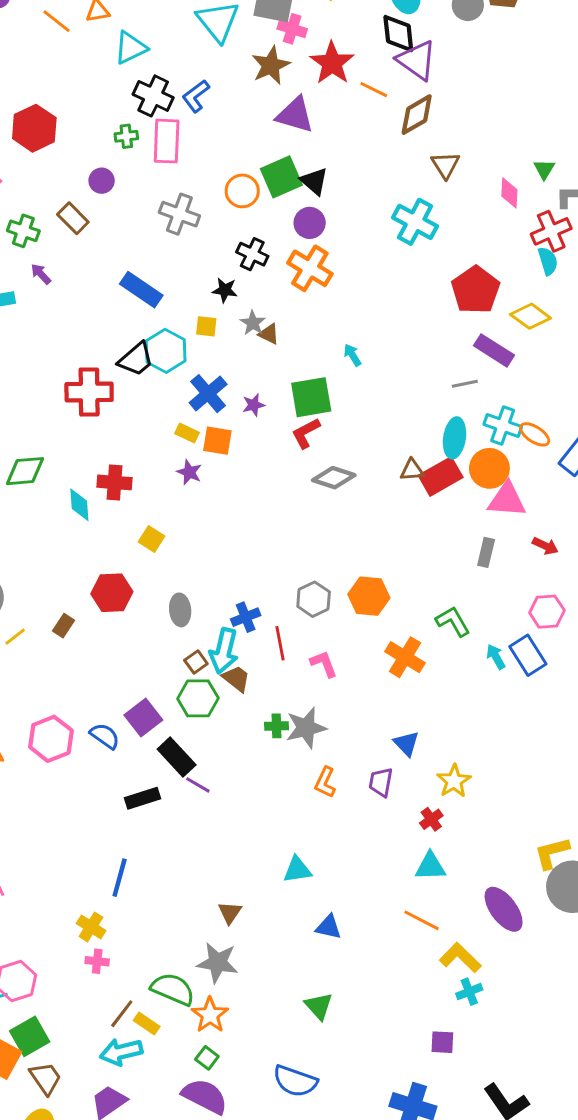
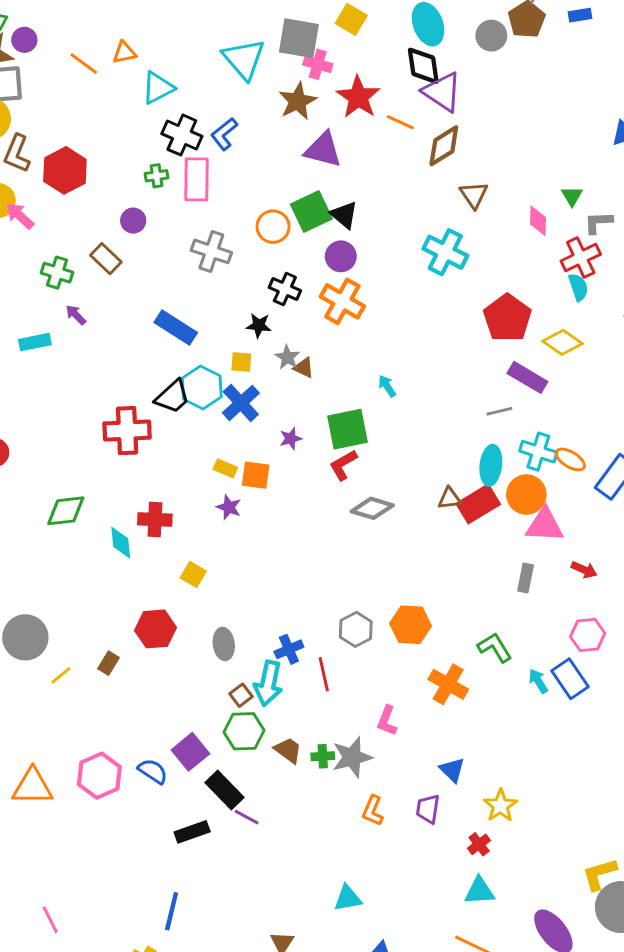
blue cross: (208, 394) -> (241, 403), moved
pink L-shape: (324, 664) -> (387, 721), moved, turned -136
brown trapezoid: (236, 679) -> (288, 750), moved

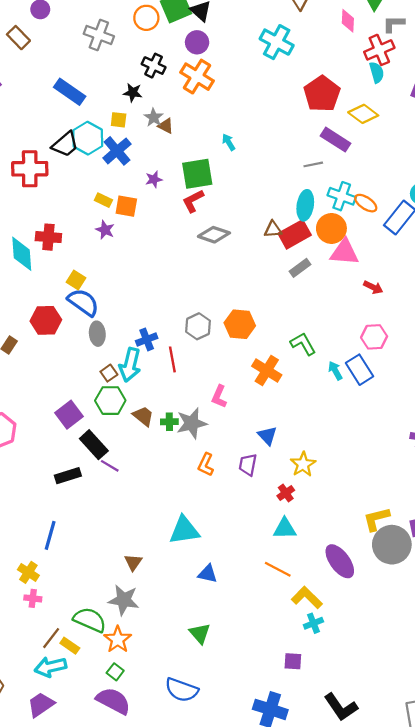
cyan diamond: (121, 543) -> (22, 254), size x1.4
gray rectangle: (526, 578) -> (300, 268), moved, turned 40
blue semicircle: (153, 771) -> (83, 302), moved, size x1.4
cyan triangle: (348, 898) -> (184, 530), size x1.4

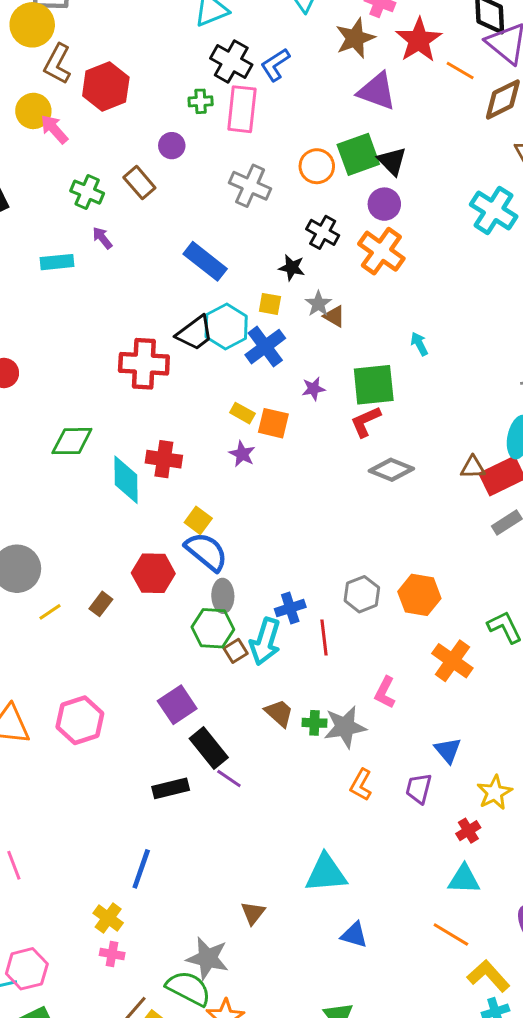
green hexagon: (110, 401) -> (213, 628), moved
gray star: (124, 600) -> (208, 958), moved

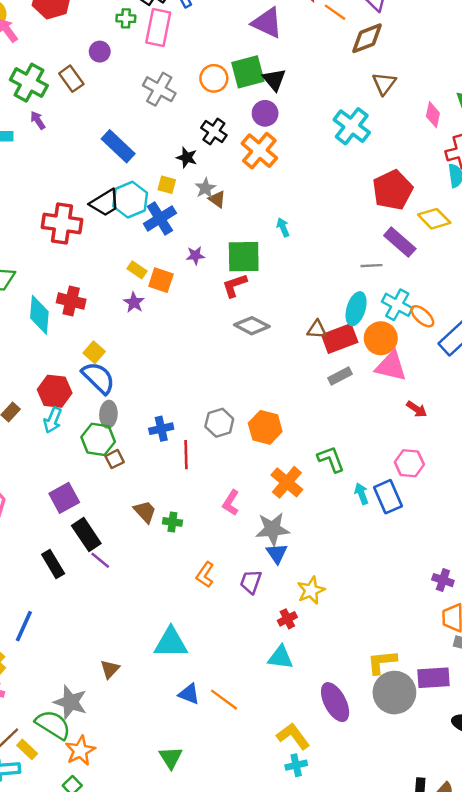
green cross: (87, 192) -> (29, 83), size x1.4
cyan arrow: (265, 641) -> (53, 420), moved, size x0.7
gray star: (345, 727) -> (273, 529), moved
black rectangle: (171, 788) -> (53, 564), turned 68
orange line: (451, 935) -> (224, 700), moved

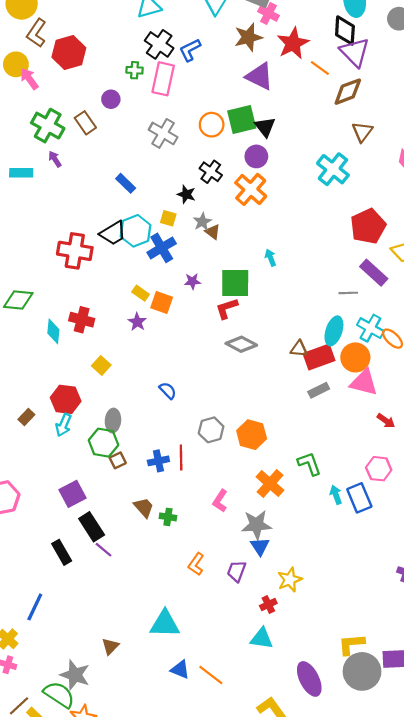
blue rectangle: (118, 146) -> (126, 183), size x0.7
cyan diamond: (39, 315) -> (53, 331), size x0.7
blue semicircle: (98, 378) -> (168, 391), moved, size x0.6
blue cross: (161, 429) -> (158, 461), moved

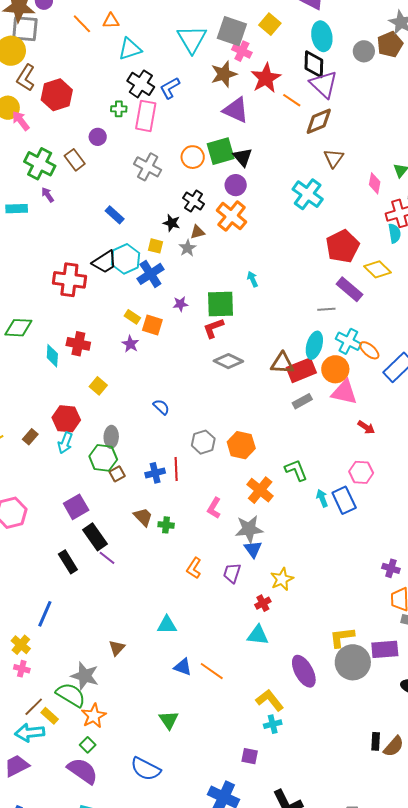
brown triangle: (213, 232) -> (198, 232), moved, turned -49
brown triangle: (299, 349) -> (282, 363), size x1.4
cyan triangle: (165, 624) -> (167, 625), size x0.7

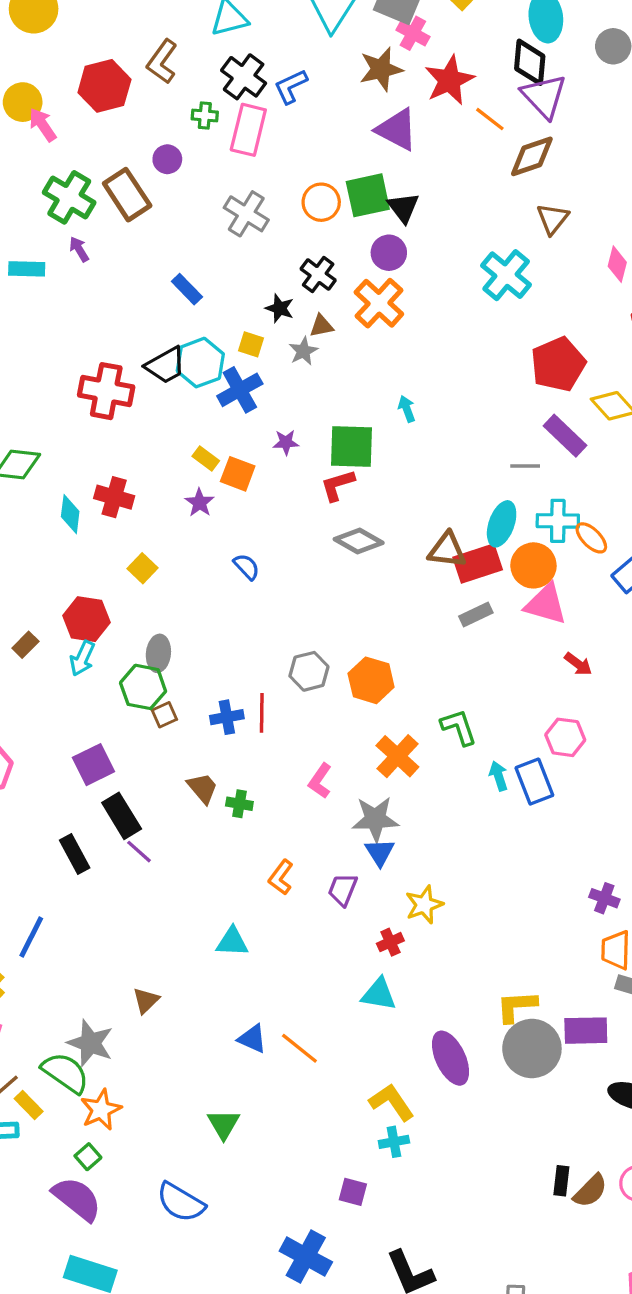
brown L-shape: (26, 78) -> (162, 62), moved
brown rectangle: (75, 160) -> (127, 195), size x1.4
cyan cross: (348, 341) -> (558, 521), turned -30
blue semicircle: (161, 407) -> (246, 567), moved
cyan triangle: (167, 625) -> (232, 942), moved

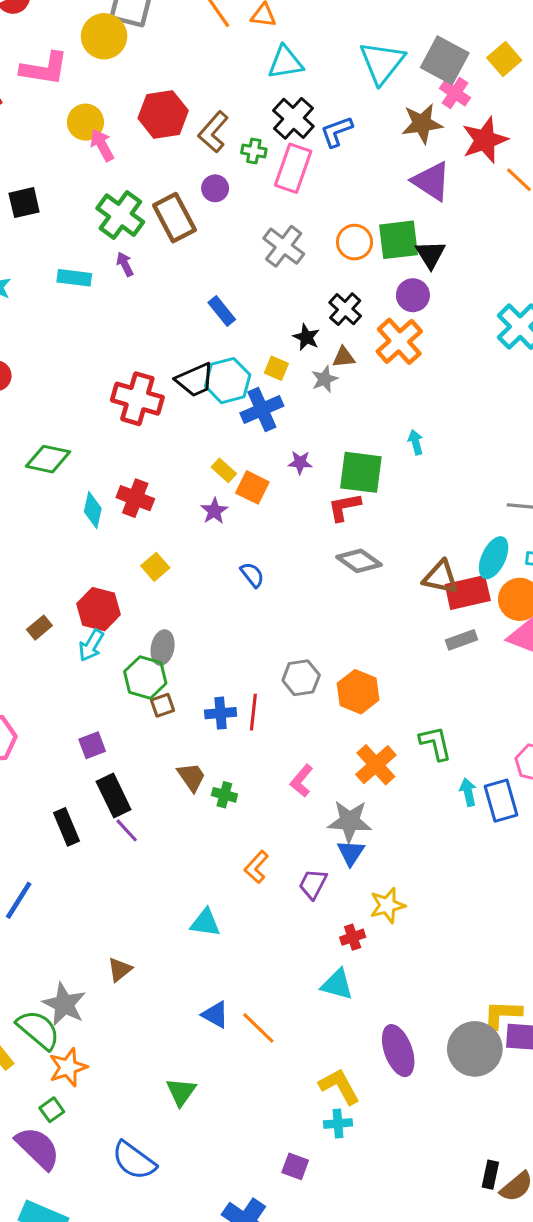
brown L-shape: (162, 62) -> (213, 132), moved
purple square: (94, 765) -> (92, 745), size x0.7
yellow L-shape: (517, 1006) -> (502, 1014), moved

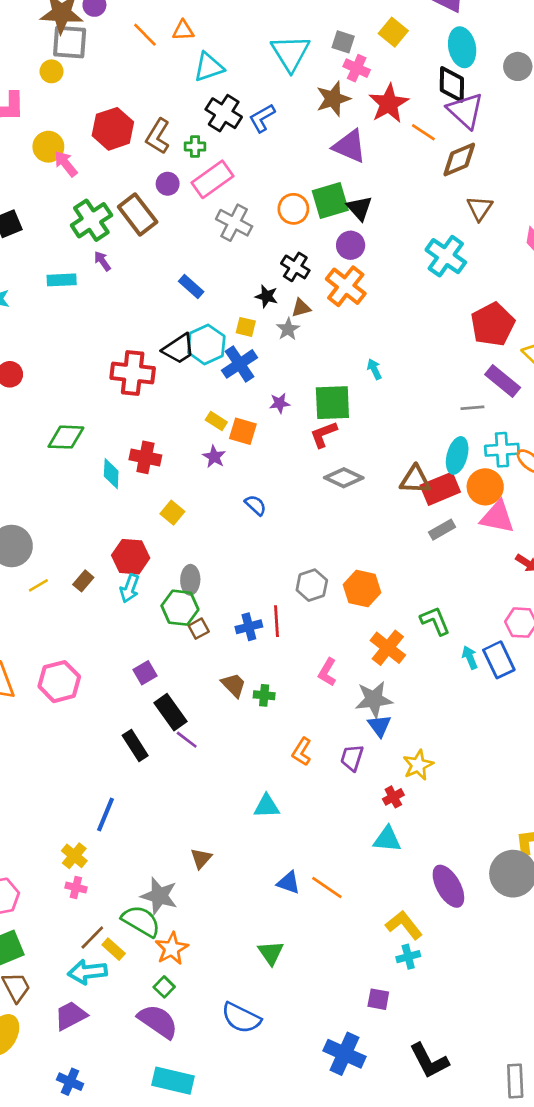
yellow circle: (104, 36) -> (52, 71), size x0.6
gray square: (445, 60) -> (343, 42), size x0.6
pink rectangle: (293, 168) -> (212, 179), moved, turned 45
green cross: (120, 215) -> (91, 220), turned 30

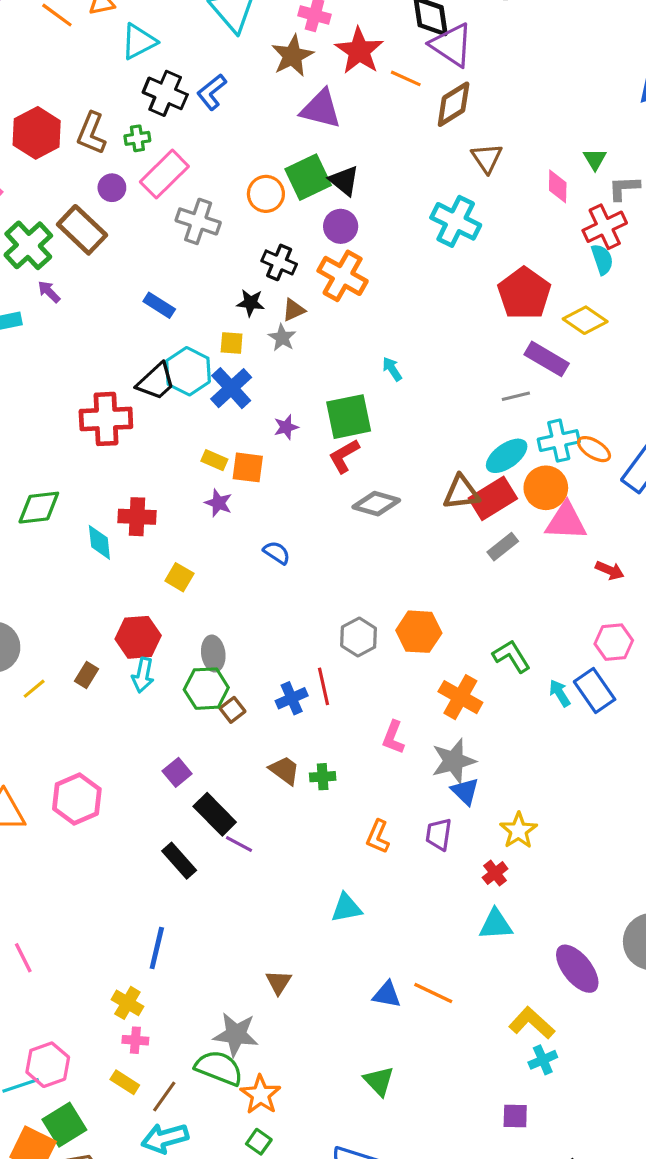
cyan ellipse: (457, 455) -> (507, 456), turned 48
yellow rectangle: (114, 949) -> (125, 1082), moved

